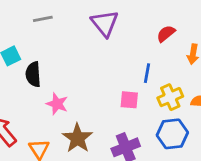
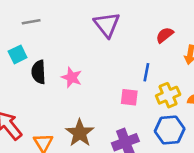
gray line: (43, 19) -> (31, 22), moved
pink star: (57, 104) -> (72, 77), moved

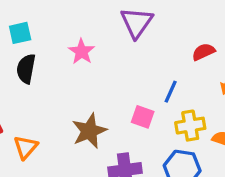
black semicircle: (39, 72) -> (26, 69), moved
pink star: (72, 77) -> (81, 52), moved
brown star: (80, 133) -> (89, 131), moved

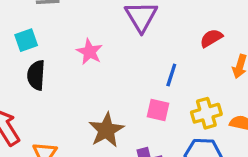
blue line: (171, 92) -> (171, 75), moved

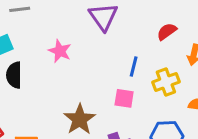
yellow cross: (206, 113) -> (166, 82), moved

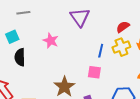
yellow cross: (166, 82) -> (121, 47), moved

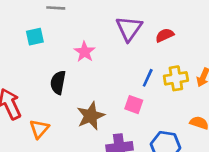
red semicircle: (123, 27) -> (165, 35), moved
black semicircle: (20, 57) -> (58, 82), moved

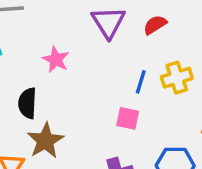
brown star: (91, 116) -> (45, 141), moved

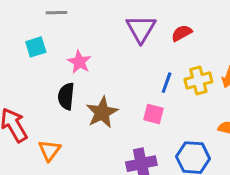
pink star: (56, 60) -> (79, 62), moved
brown star: (45, 141) -> (102, 112), moved

